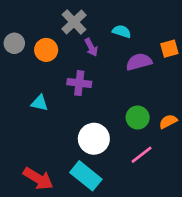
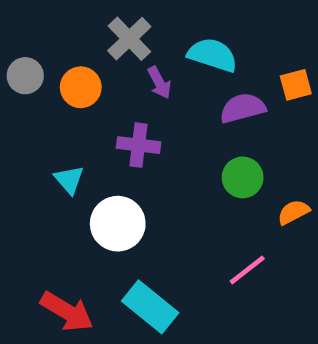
cyan semicircle: (122, 31) -> (213, 55), size x1.5
cyan triangle: (39, 103) -> (69, 180), turned 36
green circle: (138, 118) -> (243, 177), moved
white circle: (94, 139) -> (118, 224), moved

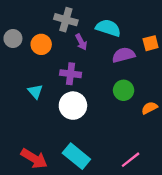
gray cross: (129, 39) -> (66, 20), turned -30
white circle: (118, 224) -> (73, 106), moved
pink line: (247, 270) -> (131, 160), moved

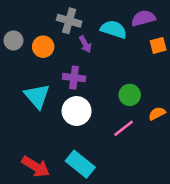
purple semicircle: (124, 55) -> (143, 18), moved
cyan triangle: (35, 91) -> (37, 96), size x1.6
pink line: (131, 160) -> (124, 128), moved

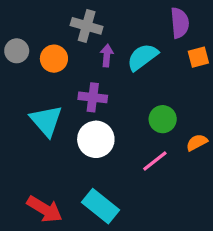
purple semicircle: (143, 18) -> (180, 23), turned 100
cyan semicircle: (114, 29) -> (142, 57), moved, turned -55
purple arrow: (85, 44) -> (107, 55), turned -147

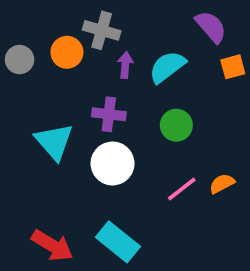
purple semicircle: (180, 23) -> (211, 27), turned -36
orange circle: (54, 59) -> (67, 52), moved
green circle: (163, 119) -> (176, 125), moved
orange semicircle: (197, 142) -> (222, 184), moved

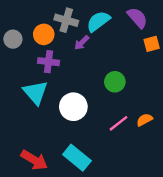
purple arrow: (125, 65) -> (82, 43), turned -140
cyan semicircle: (167, 67) -> (98, 21), moved
purple cross: (109, 114) -> (48, 62), moved

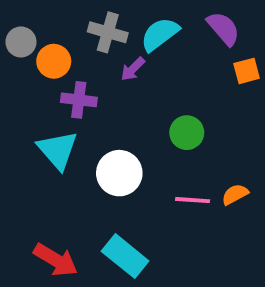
orange circle: (44, 34) -> (54, 61), moved
gray circle: (13, 39) -> (21, 42), moved
pink line: (118, 123) -> (193, 200), turned 42

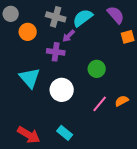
gray circle: (21, 42) -> (11, 14), moved
purple cross: (79, 100) -> (56, 52), moved
pink line: (193, 200) -> (100, 104), turned -54
cyan rectangle: (125, 256) -> (65, 133), size x0.7

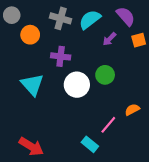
purple arrow: (69, 36) -> (109, 39), moved
white circle: (62, 90) -> (77, 85), moved
pink line: (100, 104) -> (108, 125), moved
cyan rectangle: (65, 133) -> (90, 144), moved

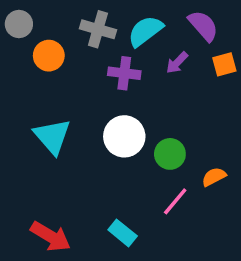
purple cross: (61, 56) -> (124, 73), moved
green circle: (105, 75) -> (170, 154), moved
cyan rectangle: (90, 144) -> (123, 233), moved

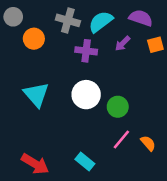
purple semicircle: (203, 26) -> (141, 18), turned -30
orange semicircle: (214, 177) -> (148, 143), moved, turned 77

